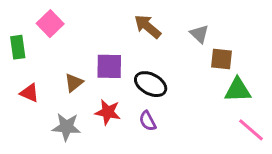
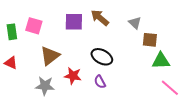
pink square: (50, 24) -> (34, 26), moved, turned -30
purple square: (109, 66) -> (74, 22), moved
brown triangle: (74, 83) -> (50, 56), size x1.5
red triangle: (29, 93) -> (11, 63), moved

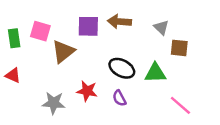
brown arrow: (100, 18) -> (119, 22), turned -36
brown triangle: (50, 56) -> (63, 51), moved
green triangle: (161, 61) -> (155, 73), moved
pink line: (170, 88) -> (180, 105), moved

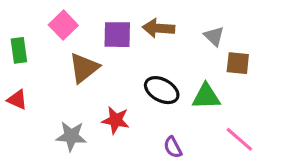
pink square: (40, 31) -> (63, 25), moved, turned 30
purple semicircle: (119, 98) -> (173, 147), moved

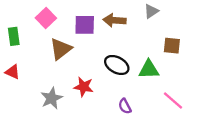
gray triangle: (214, 36) -> (151, 11), moved, turned 42
gray star: (71, 136) -> (52, 98), turned -30

